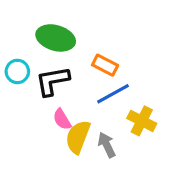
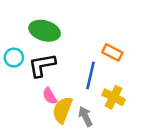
orange rectangle: (105, 65) -> (112, 52), moved
blue line: (113, 94) -> (91, 75), turned -48

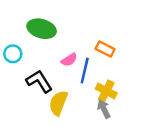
black L-shape: (42, 65) -> (39, 81), moved, turned 68
pink semicircle: (50, 96) -> (69, 60), moved, turned -91
gray arrow: (85, 116) -> (104, 109), moved

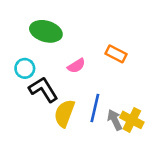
cyan circle: (13, 54) -> (25, 68), moved
blue line: (85, 71) -> (95, 108), moved
yellow cross: (106, 91) -> (132, 120), moved

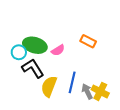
green ellipse: (46, 31) -> (35, 45), moved

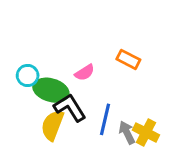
green ellipse: (35, 45) -> (51, 90), moved
black L-shape: (33, 68) -> (70, 108), moved
yellow semicircle: (49, 86) -> (52, 125), moved

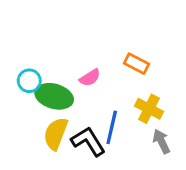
black L-shape: (70, 108) -> (88, 141), moved
gray arrow: (127, 133) -> (161, 141), moved
yellow cross: (146, 133) -> (149, 109), moved

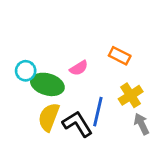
yellow cross: (149, 109) -> (131, 95), turned 30

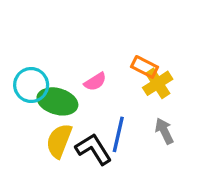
cyan circle: (26, 71) -> (31, 85), size x1.4
yellow cross: (131, 95) -> (158, 83), moved
gray arrow: (141, 124) -> (164, 131), moved

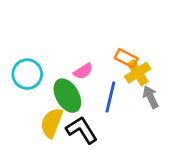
green ellipse: (57, 101) -> (67, 96), moved, turned 44
gray arrow: (164, 131) -> (151, 97), moved
blue line: (118, 134) -> (110, 97), moved

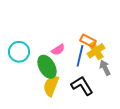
blue line: (110, 97) -> (80, 56), moved
yellow semicircle: (52, 123) -> (51, 86), moved
black L-shape: (82, 130) -> (82, 86), moved

